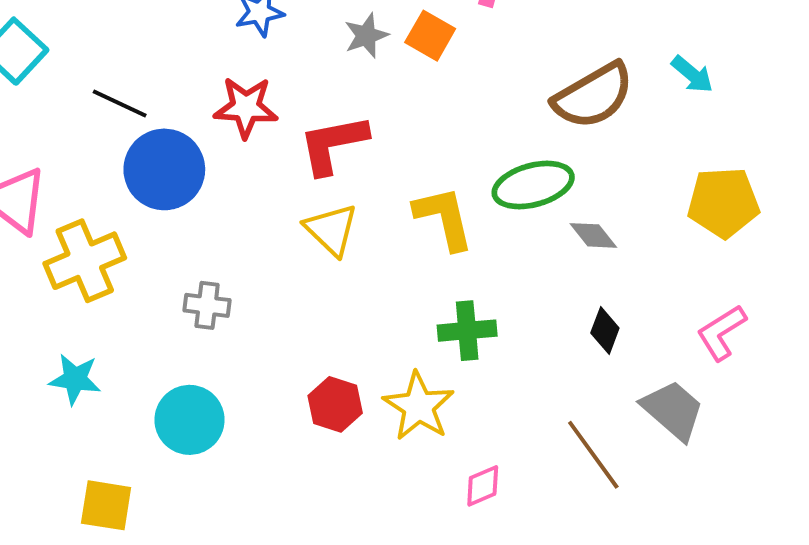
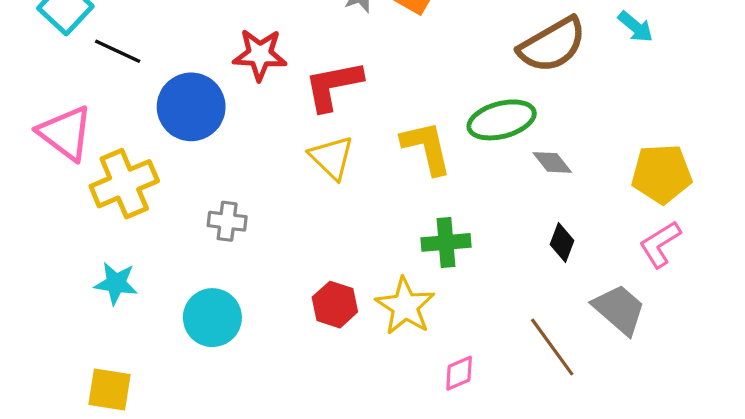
black line: (120, 103) -> (118, 51), moved
yellow pentagon: (723, 202) -> (662, 174), moved
yellow square: (106, 505) -> (109, 389), moved

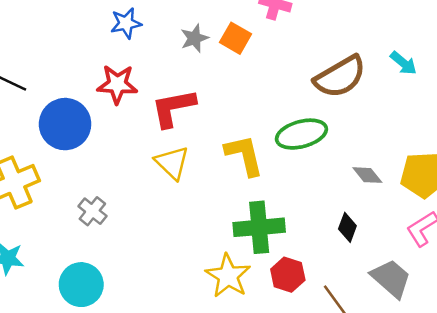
gray diamond: (552, 162) -> (367, 175), moved
gray cross: (227, 221) -> (92, 211), turned 32
green cross: (446, 242) -> (259, 227), size x1.4
red hexagon: (335, 305) -> (288, 275), moved

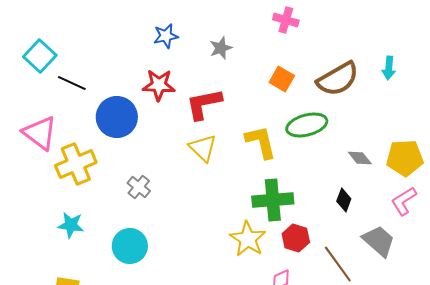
orange square: (235, 38) -> (282, 79), moved
cyan arrow: (403, 63) -> (389, 68), turned 55

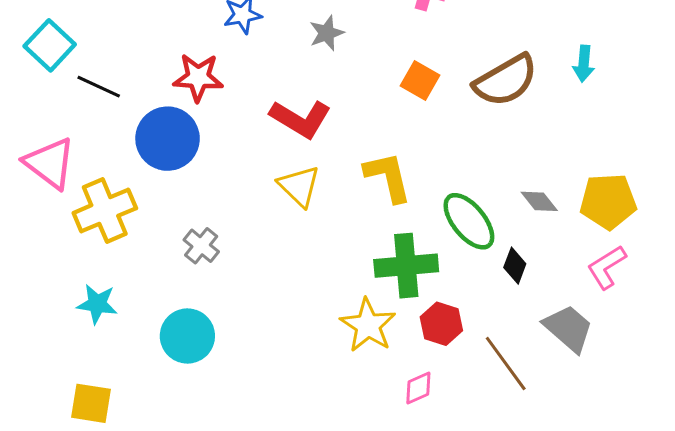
red star: (159, 85) -> (198, 77), moved
red L-shape: (204, 104) -> (301, 119), turned -138
green ellipse: (307, 125) -> (469, 221), moved, turned 66

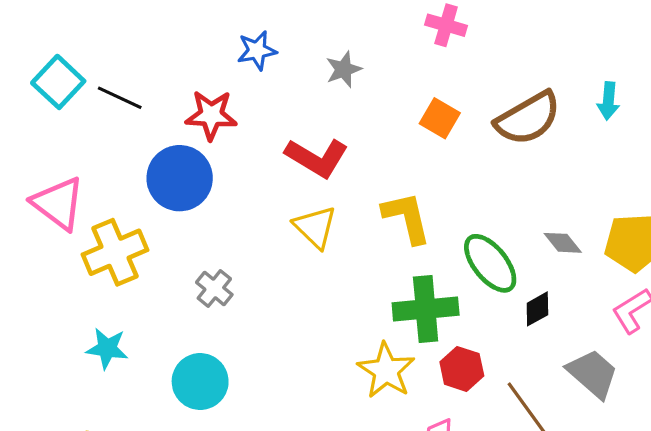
black line: (99, 87) -> (120, 98), moved
black diamond: (515, 266) -> (537, 309), turned 40

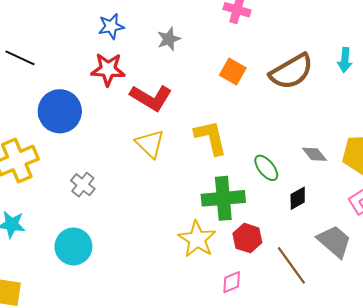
red star: (211, 115) -> (108, 69), moved
green ellipse: (490, 263) -> (266, 168), size x0.7

